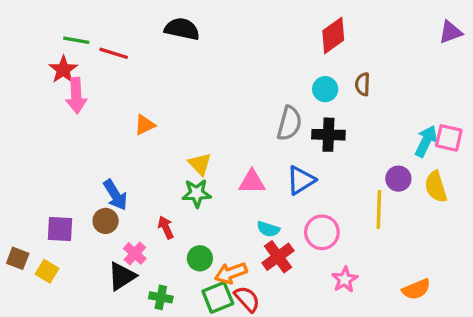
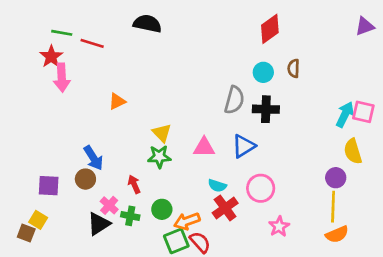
purple circle: (398, 179) -> (336, 178), moved
yellow line: (379, 210) -> (333, 207), moved
brown square: (18, 258) -> (26, 233), moved
green cross: (161, 297) -> (130, 216), moved

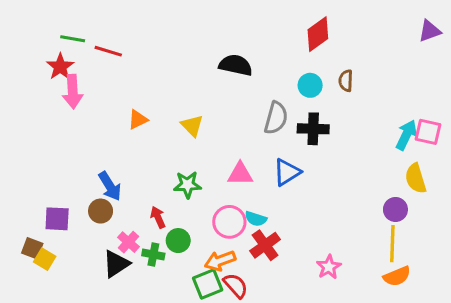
black semicircle: (147, 24) -> (236, 65), moved
yellow triangle: (162, 133) -> (192, 126), moved
pink circle: (261, 188) -> (229, 222), moved
green circle: (162, 209) -> (178, 241), moved
brown square: (26, 233) -> (32, 248), moved

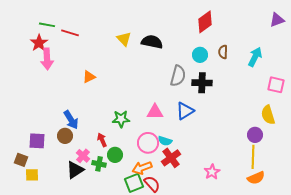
yellow triangle: (192, 126) -> (124, 39), moved
cyan arrow: (406, 135) -> (255, 57), moved
yellow square: (45, 259) -> (32, 175), moved, turned -32

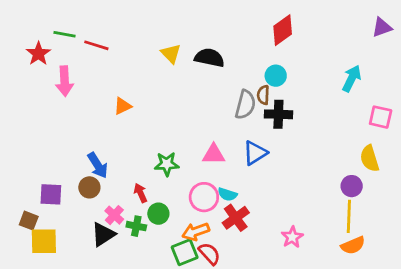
red star: (39, 43) -> (38, 54), moved
brown semicircle: (223, 52) -> (263, 95), moved
yellow square: (32, 175) -> (44, 241), size x1.5

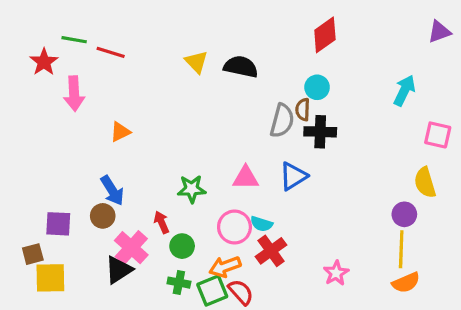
orange triangle: (123, 106) -> (120, 132), moved
pink cross: (114, 215) -> (131, 248), size x1.5
brown square: (29, 221) -> (33, 254), turned -36
green cross: (136, 226) -> (179, 283), moved

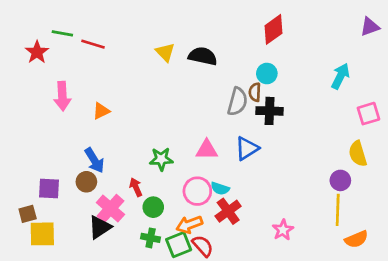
pink arrow: (74, 94) -> (62, 96), moved
pink square: (438, 135) -> (368, 114), turned -30
orange semicircle: (406, 283) -> (356, 239), moved

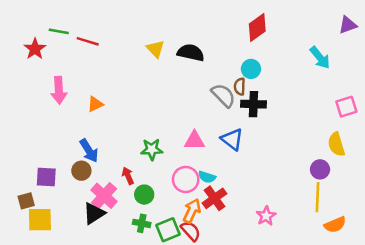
cyan arrow: (340, 76) -> (320, 58), moved, turned 115
gray semicircle: (237, 102) -> (223, 95), turned -60
blue triangle: (247, 148) -> (232, 139), turned -50
orange arrow: (189, 225) -> (192, 211), moved, turned 135

